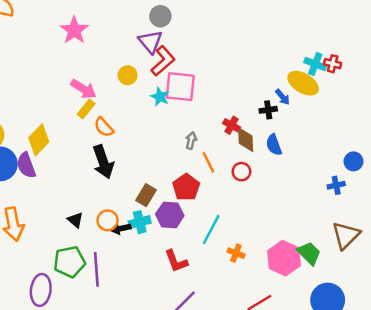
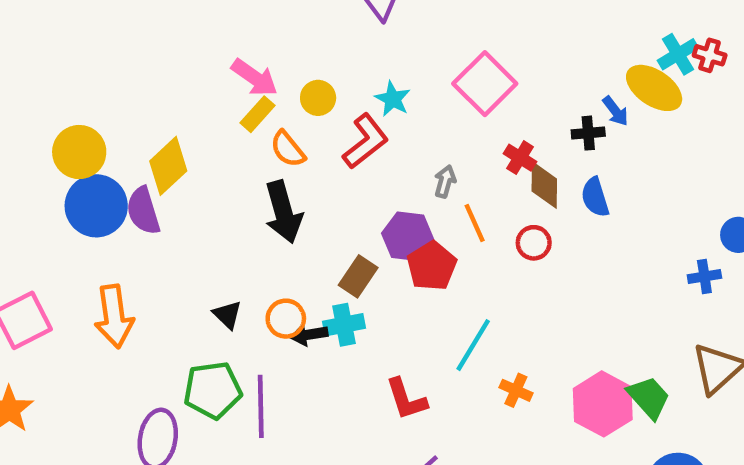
red L-shape: (163, 61) -> (366, 141), moved
cyan cross: (315, 64) -> (678, 54), turned 35
yellow circle: (128, 75) -> (318, 98), moved
pink square: (180, 87) -> (485, 84), moved, turned 36
purple hexagon: (170, 215) -> (408, 236), moved

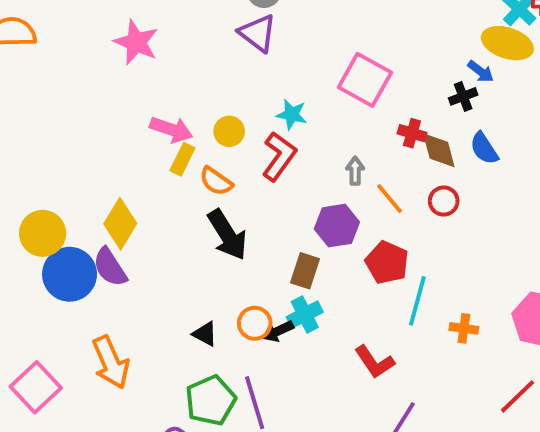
red pentagon: (432, 266) -> (387, 262), moved

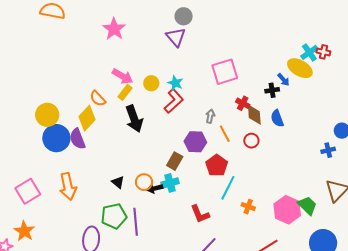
pink square: (365, 80) -> (225, 72), turned 32
cyan star: (292, 114) -> (175, 83), moved
orange semicircle: (216, 181) -> (98, 98), moved
black arrow: (227, 235) -> (134, 119), moved

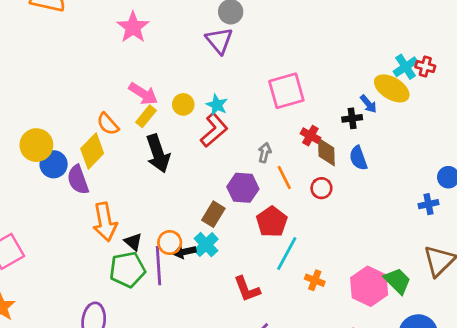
blue circle: (56, 138) -> (54, 164), moved, size x0.7
cyan cross: (170, 183) -> (206, 245), turned -30
orange arrow: (68, 187) -> (105, 222), moved
green pentagon: (114, 216) -> (127, 270), moved
purple line: (136, 222) -> (158, 266), moved

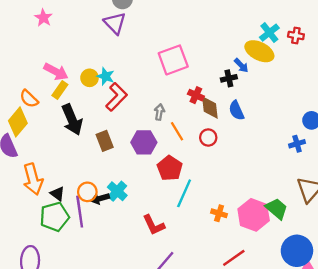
pink star: (133, 27) -> (43, 18), size x0.7
red cross: (425, 66) -> (296, 35), moved
cyan star: (217, 105) -> (106, 76), moved
brown rectangle: (213, 214) -> (105, 141), moved, turned -48
orange cross: (315, 280) -> (219, 213), moved

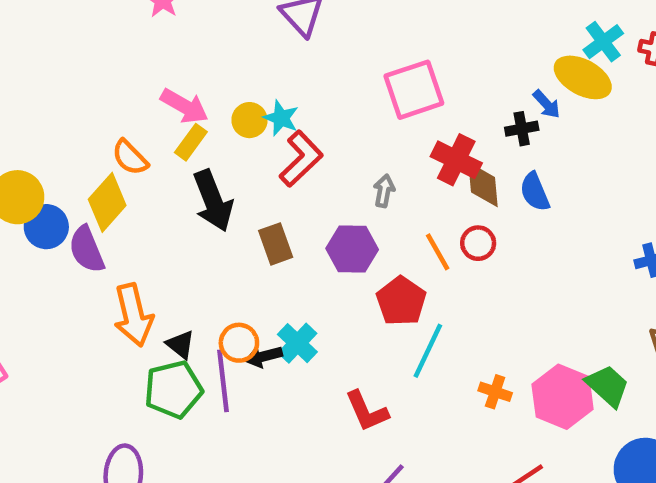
red cross: (196, 95) -> (456, 160), size x1.5
orange line: (177, 131) -> (438, 252), moved

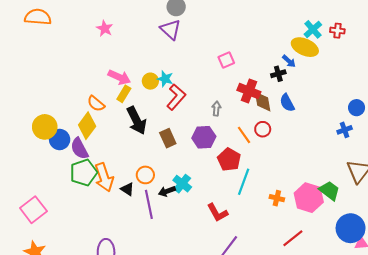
pink square: (414, 90) -> (226, 60), size x0.6
orange circle: (239, 343) -> (145, 175), moved
green pentagon: (173, 390) -> (84, 173), moved

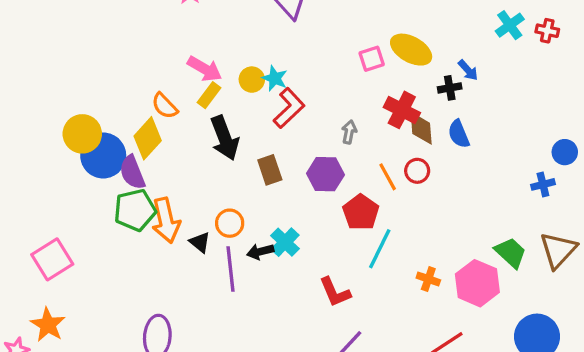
yellow ellipse: (305, 47) -> (411, 50), moved
blue circle: (60, 140) -> (103, 156), size x1.4
green trapezoid: (329, 191) -> (511, 253), moved

